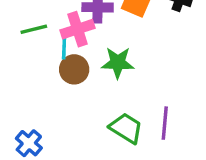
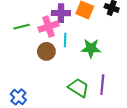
cyan line: (64, 48) -> (65, 40), moved
green star: (118, 63) -> (91, 48), moved

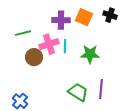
pink cross: (48, 27) -> (49, 44), moved
brown circle: (46, 51) -> (34, 57), moved

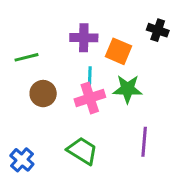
orange square: (84, 17) -> (119, 51), moved
pink cross: (49, 44) -> (90, 98), moved
green trapezoid: (78, 92) -> (82, 151), moved

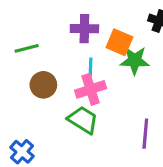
green star: (128, 89) -> (135, 61), moved
green trapezoid: (82, 151) -> (83, 120), moved

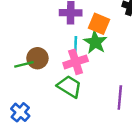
green line: (27, 48) -> (24, 64), moved
green star: (135, 61) -> (95, 42), moved, turned 30

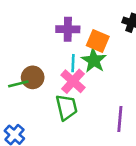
pink cross: (76, 62) -> (73, 81), turned -30
green trapezoid: (69, 86) -> (66, 107), turned 45

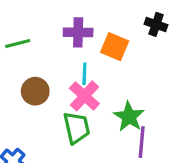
green star: (94, 60) -> (129, 117), moved
green line: (18, 84) -> (18, 43), moved

